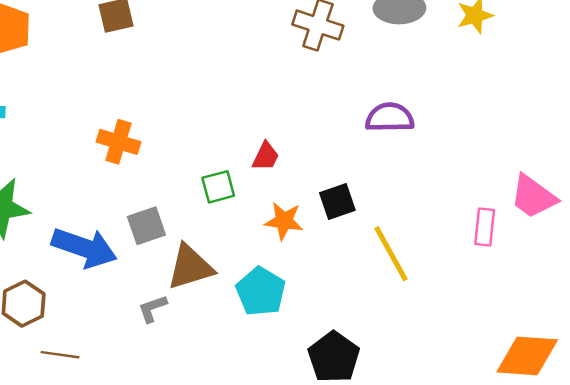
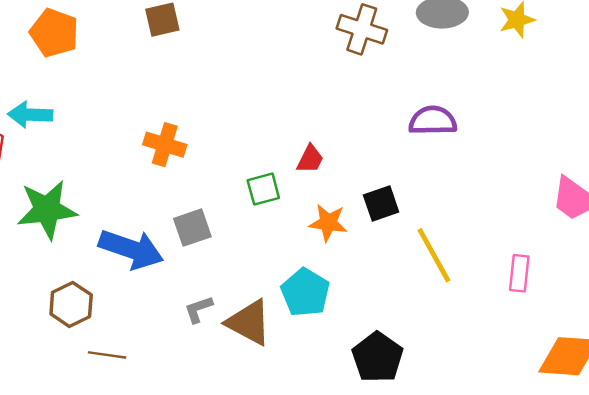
pink rectangle: (485, 227) -> (519, 273), moved
brown triangle: (190, 267) -> (249, 322), moved, turned 45

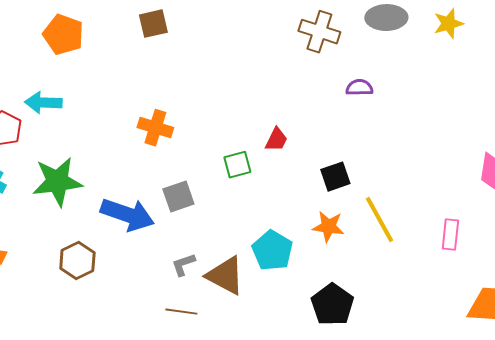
purple semicircle: (433, 121) -> (359, 88), moved, size x0.7
orange star: (328, 223) -> (328, 227), moved
brown line: (107, 355) -> (181, 312), moved

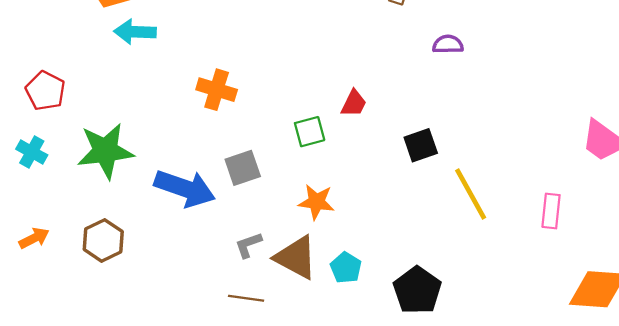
cyan arrow: (43, 103) -> (135, 32), moved
orange star: (328, 227) -> (316, 202), moved
cyan pentagon: (272, 251) -> (346, 268), moved, size x0.7
brown hexagon: (77, 261) -> (103, 240), moved

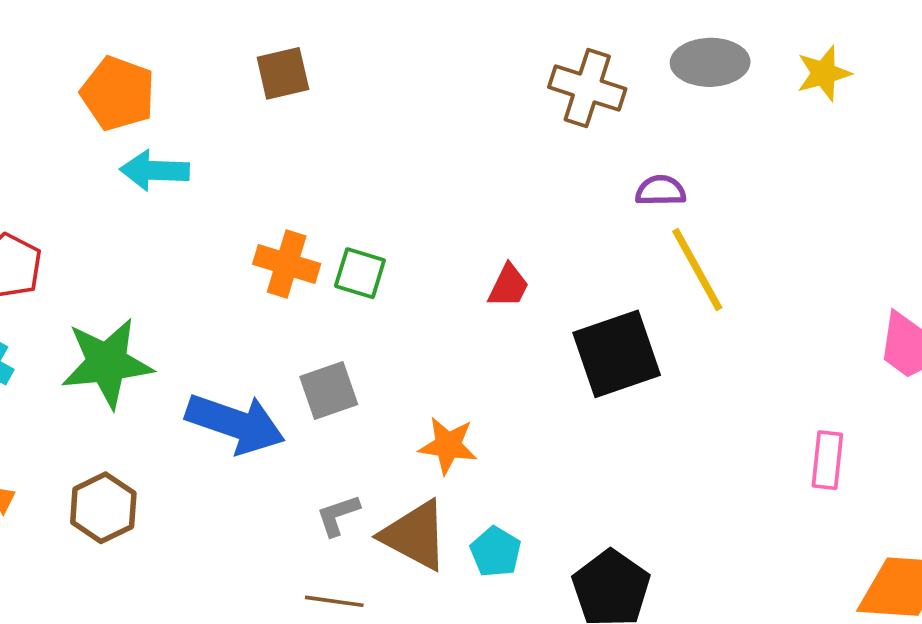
green square: (310, 132) -> (360, 273), moved, turned 32
black square: (421, 145) -> (617, 354), size x1.6
yellow line: (471, 194) -> (697, 269), moved

